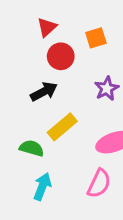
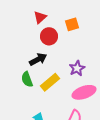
purple star: (107, 88) -> (77, 68), moved
green semicircle: (32, 148) -> (27, 79), moved, turned -126

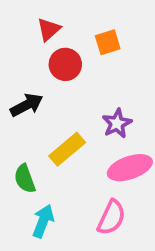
black arrow: (38, 59) -> (27, 105), moved
green semicircle: (27, 79) -> (25, 179), moved

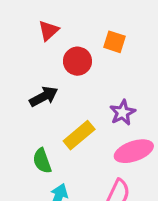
red triangle: (49, 29) -> (49, 31), moved
orange square: (108, 42) -> (114, 42), turned 35

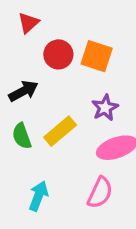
orange square: (114, 42) -> (97, 56), moved, size x1.4
green semicircle: (42, 161) -> (22, 136), moved

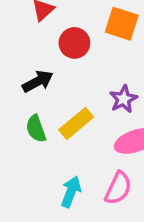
orange square: (97, 56) -> (122, 24), moved
cyan arrow: (38, 196) -> (71, 192), moved

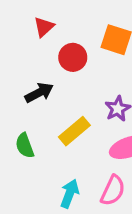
green semicircle: (36, 129) -> (25, 146), moved

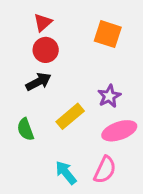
red circle: (73, 57) -> (46, 50), moved
cyan arrow: (70, 194) -> (66, 173), turned -60

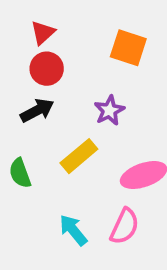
purple star: (109, 96) -> (109, 110), moved

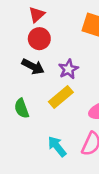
black arrow: (37, 110) -> (33, 67), turned 55
purple star: (109, 110) -> (68, 69), moved

